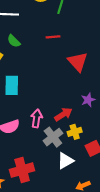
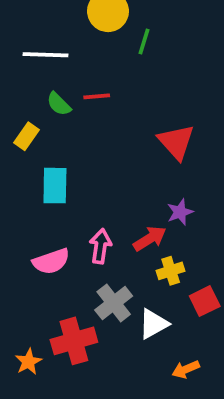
red line: (53, 37) -> (97, 96), moved
purple star: (88, 100) -> (180, 212), moved
gray cross: (53, 137) -> (114, 303), moved

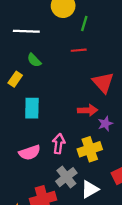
red line: (97, 96) -> (79, 50), moved
red arrow: (150, 239) -> (88, 110), moved, turned 30
yellow cross: (171, 271) -> (90, 149), moved, size x1.5

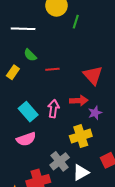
red line: (79, 50) -> (52, 69), moved
cyan rectangle: (32, 108) -> (28, 112), moved, turned -42
pink arrow: (59, 144) -> (53, 109), moved

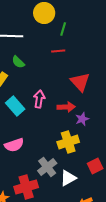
red line: (52, 69) -> (58, 51), moved
pink arrow: (53, 109) -> (39, 99), moved
cyan rectangle: (28, 112) -> (15, 106), moved

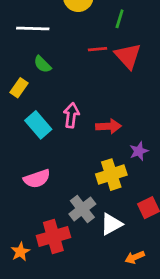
green line: (63, 29) -> (120, 19), moved
red triangle: (80, 82) -> (128, 56), moved
purple star: (82, 119) -> (139, 151), moved

